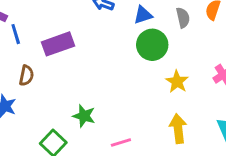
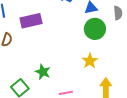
yellow star: (177, 82) -> (90, 61), moved

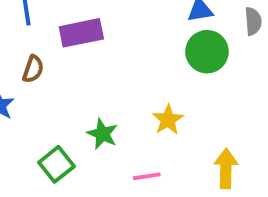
yellow star: (90, 61) -> (168, 120), moved

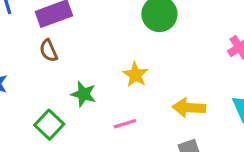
brown semicircle: (33, 69) -> (49, 51), moved, turned 145
yellow arrow: (226, 168) -> (189, 108), turned -80

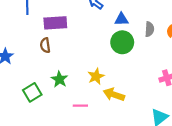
yellow arrow: (189, 108) -> (114, 95), moved

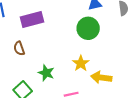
green circle: (122, 42) -> (88, 28), moved
brown semicircle: (45, 45) -> (19, 48), moved

